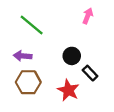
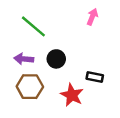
black circle: (72, 56) -> (56, 59), moved
black rectangle: (90, 73) -> (95, 77), turned -35

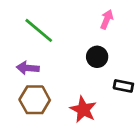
black circle: (56, 59) -> (97, 57), moved
black rectangle: (95, 77) -> (123, 86), moved

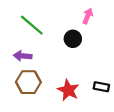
black circle: (97, 57) -> (73, 39), moved
black rectangle: (123, 86) -> (101, 87), moved

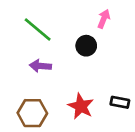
purple arrow: (23, 56) -> (40, 66), moved
brown hexagon: (28, 82) -> (32, 113), moved

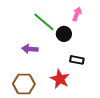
green line: (38, 30) -> (44, 22), moved
black rectangle: (120, 102) -> (77, 60), moved

